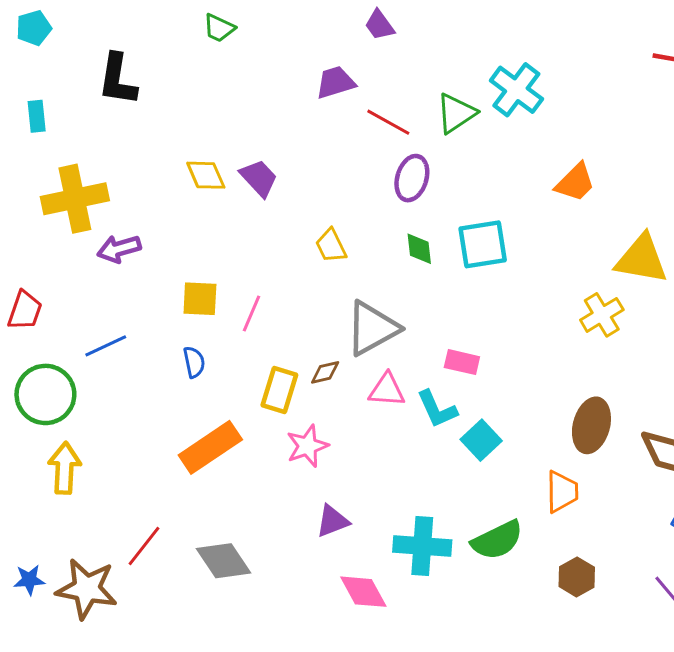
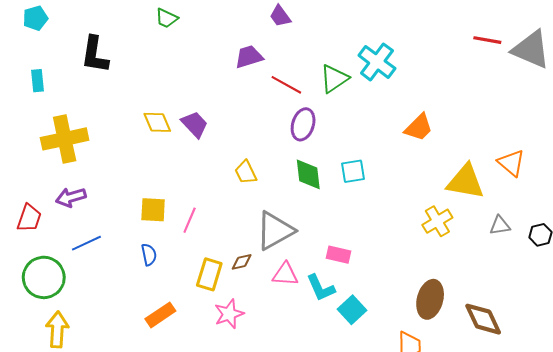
cyan square: (483, 244) -> (353, 171), size x0.7
purple arrow: (119, 249) -> (71, 197), moved
green diamond: (419, 249) -> (308, 174), size x1.4
orange rectangle: (210, 447) -> (160, 315), size x0.7

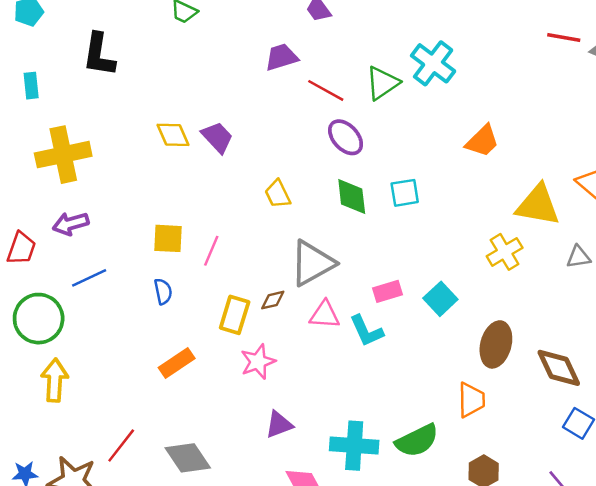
purple ellipse: (303, 124) -> (346, 137), turned -60
pink rectangle: (338, 255) -> (387, 291), turned -30
cyan square: (352, 310) -> (440, 299), moved

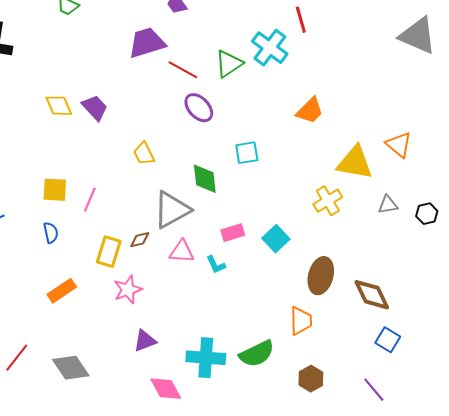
red line: (564, 37) -> (301, 20), moved, turned 64
purple trapezoid: (281, 57) -> (147, 43), size x1.4
green diamond: (352, 196) -> (205, 179), moved
cyan L-shape: (366, 331) -> (216, 265), size x0.7

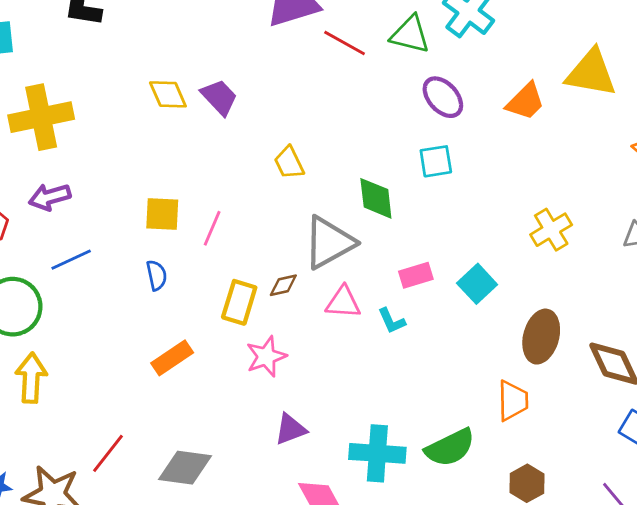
green triangle: (229, 64) -> (410, 34), turned 48
purple ellipse: (199, 108) -> (443, 97), moved
yellow triangle: (355, 163) -> (591, 73), moved
gray diamond: (71, 368) -> (185, 468), turned -48

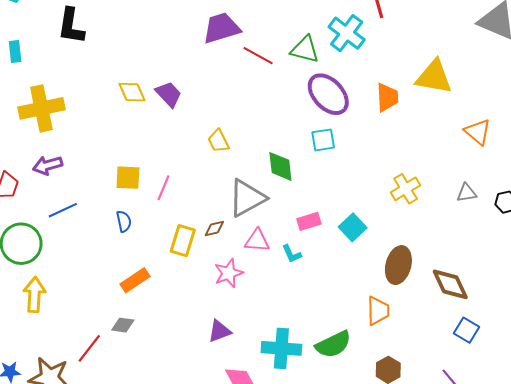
purple ellipse: (443, 97) -> (328, 94), size x1.4
orange trapezoid: (526, 101) -> (387, 97), turned -48
pink star: (266, 356) -> (229, 273), moved
gray diamond: (185, 468) -> (123, 325), moved, size x0.6

